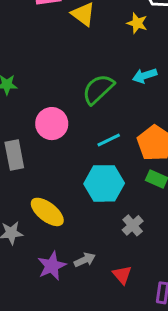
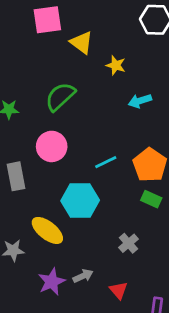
yellow star: (137, 23) -> (116, 65), moved
green semicircle: (98, 89) -> (60, 97), moved
cyan hexagon: (104, 183) -> (80, 201), moved

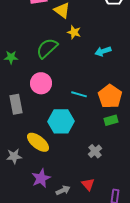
yellow star: (116, 65) -> (74, 32), moved
cyan line: (106, 162) -> (79, 94), turned 42
green rectangle: (151, 199) -> (111, 120), turned -40
gray arrow: (83, 276) -> (63, 190), moved

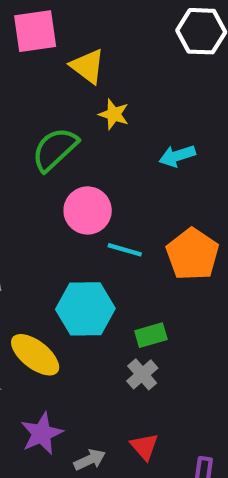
pink circle: (41, 83) -> (88, 210), moved
green rectangle: (111, 120) -> (151, 335), moved
gray cross: (95, 151) -> (142, 374), moved

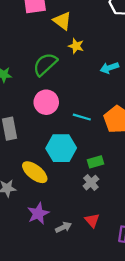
pink circle: (88, 210) -> (46, 102), moved

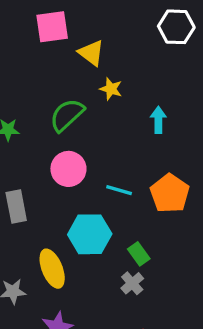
cyan arrow: (109, 68) -> (158, 120), turned 108
green rectangle: (96, 162) -> (139, 254), turned 70
yellow ellipse: (35, 172) -> (52, 269), turned 30

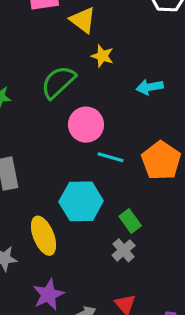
cyan arrow: (158, 120) -> (150, 87), turned -100
pink circle: (68, 169) -> (86, 125), moved

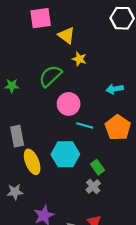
cyan arrow: (150, 87) -> (115, 89), moved
yellow ellipse: (44, 236) -> (32, 162), moved

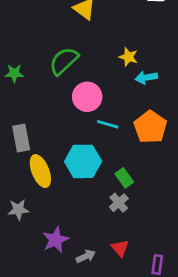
yellow star: (79, 59) -> (128, 57), moved

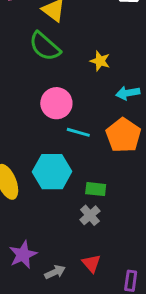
green semicircle: (64, 61) -> (45, 46), moved, turned -96
cyan arrow: (146, 78) -> (128, 93), moved
green rectangle: (124, 178) -> (96, 189), turned -48

